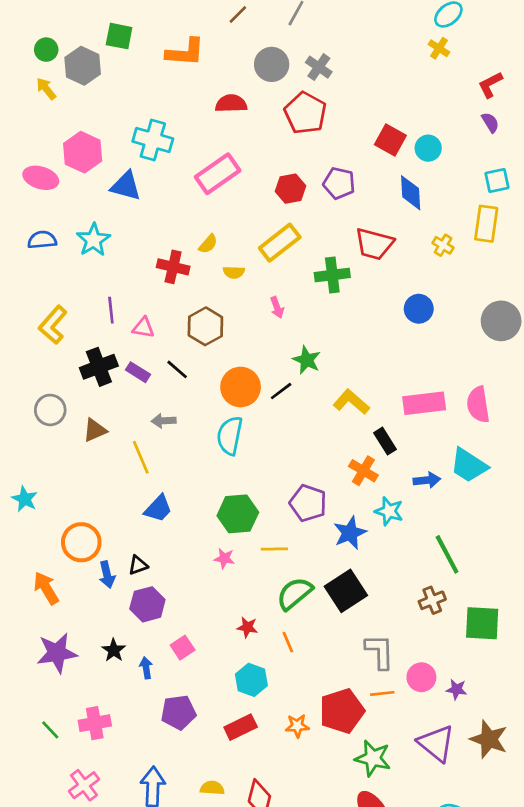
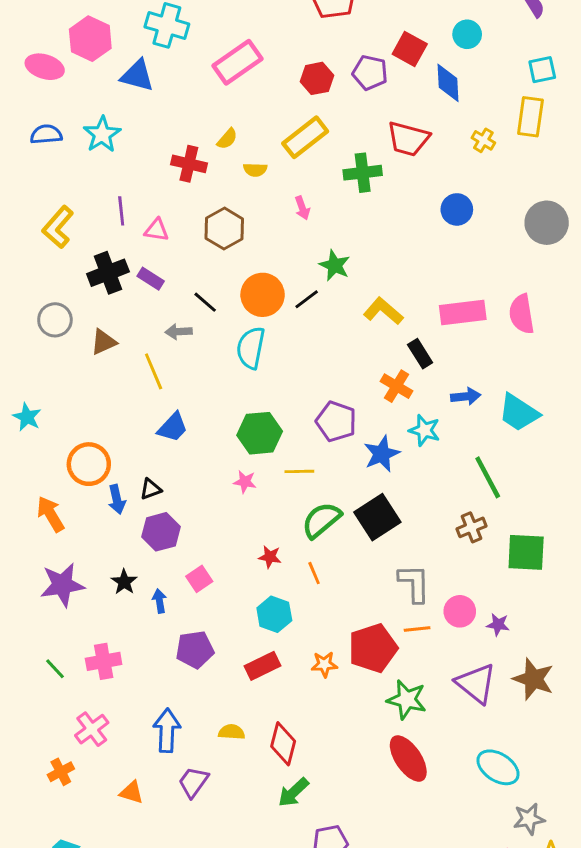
red square: (390, 140) -> (410, 49), moved
black line: (177, 369) -> (205, 302), moved
cyan trapezoid: (469, 465) -> (519, 413), moved

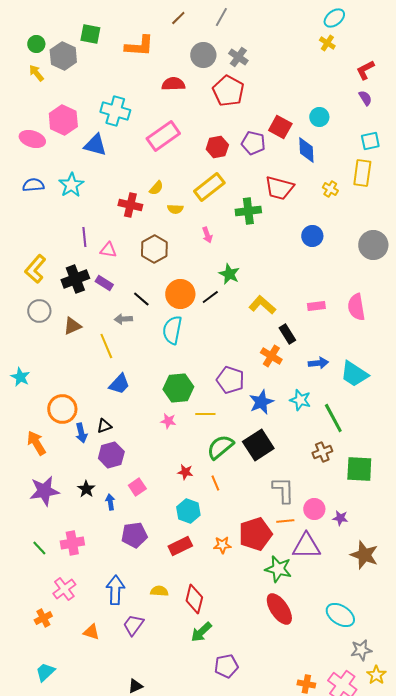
yellow L-shape: (58, 227) -> (35, 269), moved
pink rectangle: (463, 312) -> (316, 306), size x0.6
cyan star: (424, 430) -> (300, 400), moved
purple triangle: (476, 683) -> (306, 546), moved, turned -40

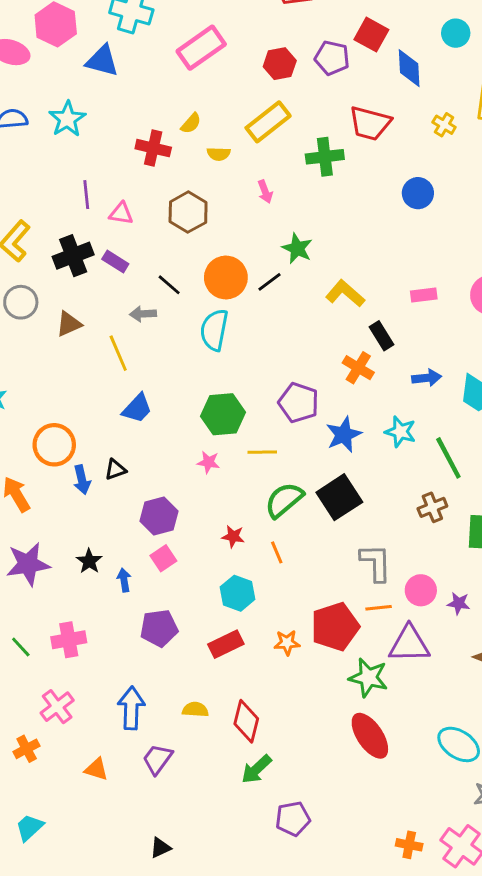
cyan circle: (319, 117) -> (456, 33), moved
purple hexagon: (111, 455) -> (159, 516), moved

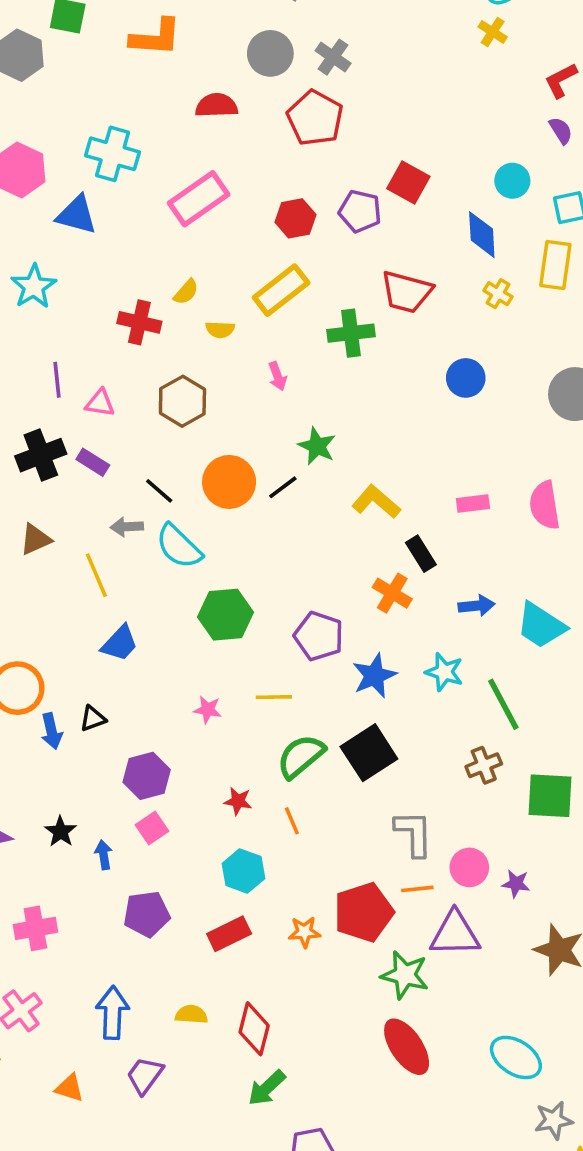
blue diamond: (409, 68) -> (482, 235), moved
cyan semicircle: (214, 330) -> (179, 546), moved, turned -57
green hexagon: (223, 414) -> (225, 615), moved

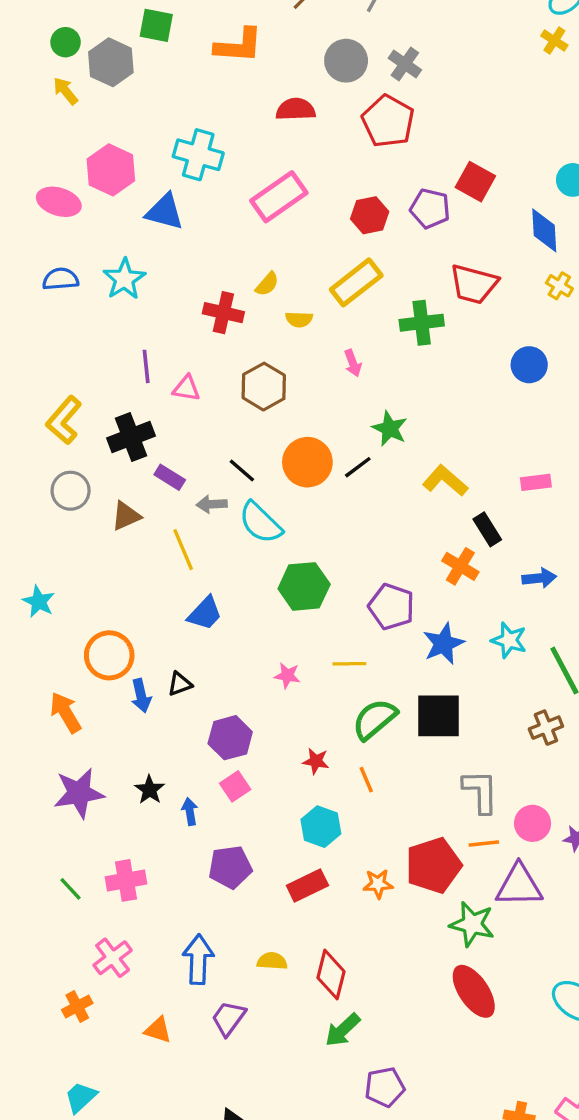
purple rectangle: (93, 462) -> (170, 477), moved
black square: (369, 753) -> (438, 716), turned 33

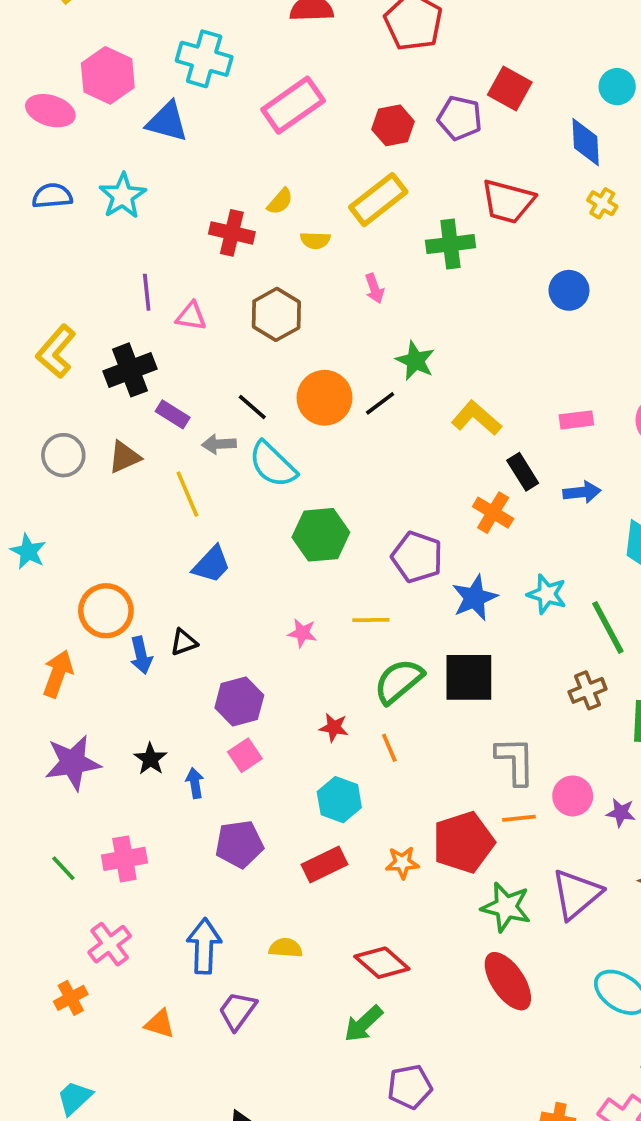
gray circle: (71, 491) -> (63, 455), moved
blue arrow: (539, 578) -> (582, 492), moved
orange arrow: (66, 712) -> (58, 674), turned 51
purple triangle: (519, 885) -> (576, 894), moved, turned -39
red diamond: (331, 975) -> (382, 963), moved, turned -63

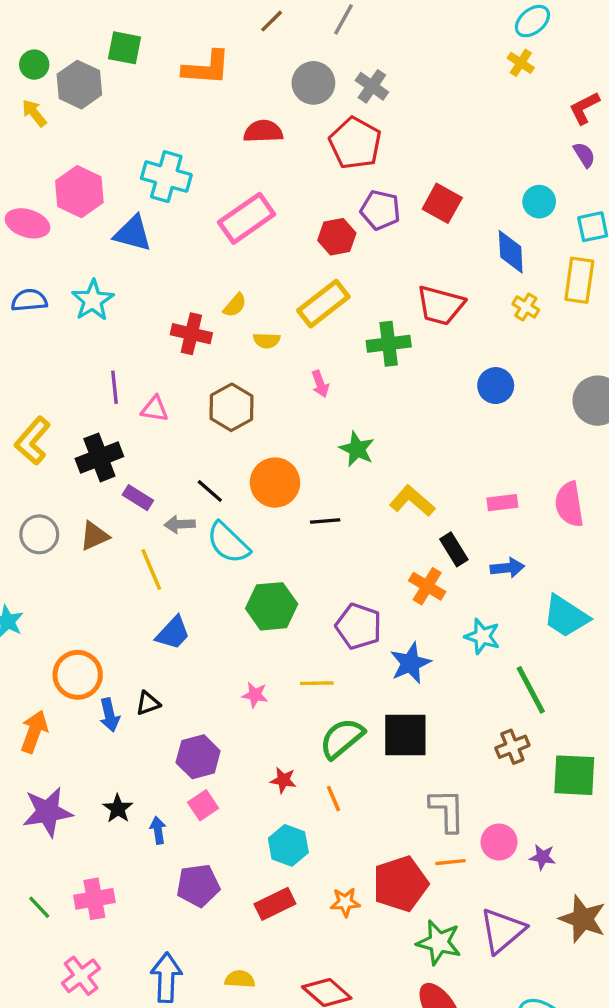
purple pentagon: (460, 118) -> (380, 210), moved
black line: (380, 403) -> (325, 521), moved, turned 32
cyan star: (547, 594) -> (482, 636), moved

